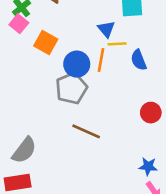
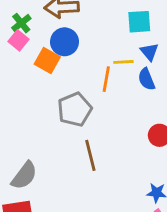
blue triangle: (106, 29) -> (149, 52), moved
blue circle: (77, 64) -> (65, 42), moved
brown line: (86, 131) -> (90, 155), turned 52

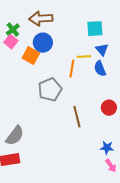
brown line: (90, 155) -> (77, 117), moved

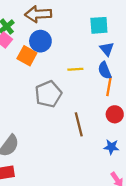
yellow line: (84, 57) -> (75, 69), moved
orange line: (72, 69) -> (109, 86), moved
blue star: (107, 148) -> (111, 147), moved

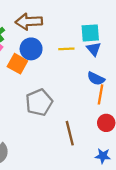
blue triangle: (107, 49) -> (94, 49), moved
yellow line: (75, 69) -> (66, 49), moved
blue semicircle: (105, 70) -> (96, 78), turned -42

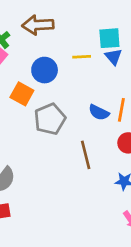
blue circle: (31, 49) -> (45, 70), moved
orange square: (17, 64) -> (22, 94), moved
blue semicircle: (96, 78) -> (99, 112), moved

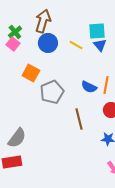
brown arrow: (38, 25) -> (43, 21), turned 110
yellow line: (82, 57) -> (76, 45), turned 32
blue circle: (45, 70) -> (48, 43), moved

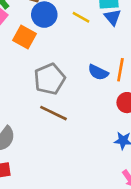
orange square: (31, 73) -> (25, 37), moved
brown line: (79, 119) -> (53, 113), moved, turned -50

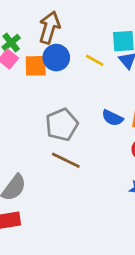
orange square: (25, 37) -> (36, 66), moved, turned -30

